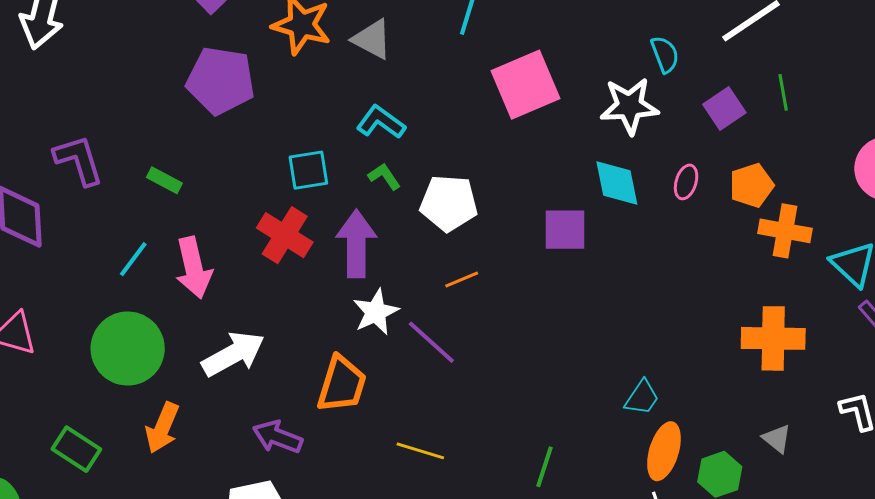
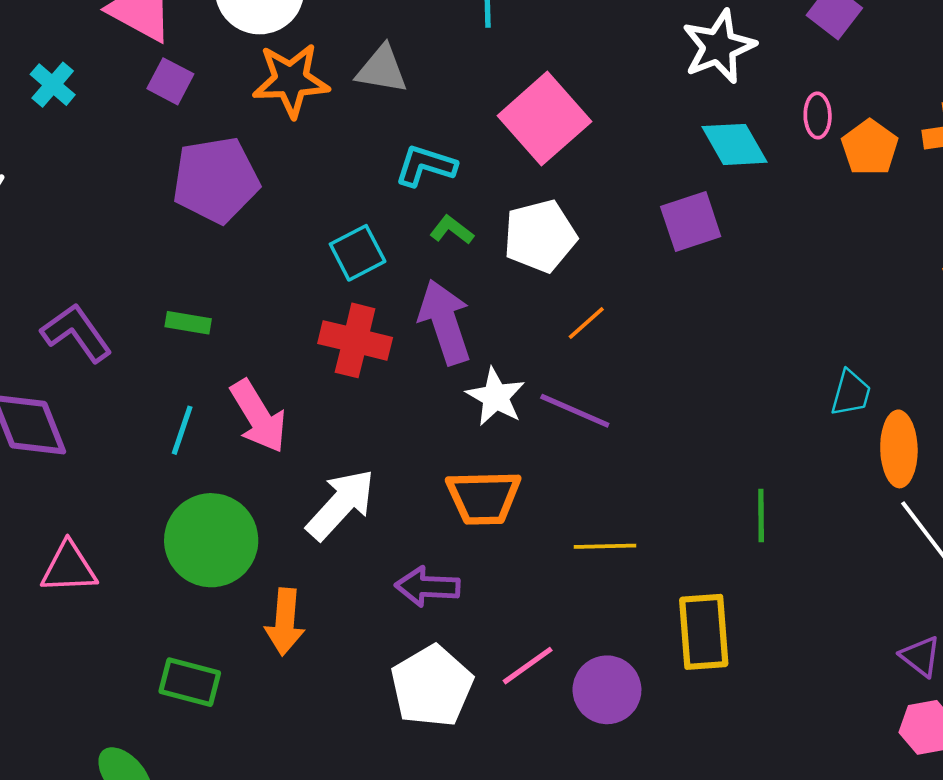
pink square: (526, 85) -> (544, 119), moved
orange pentagon: (751, 185) -> (870, 148), moved
orange trapezoid: (342, 384) -> (484, 497), turned 90

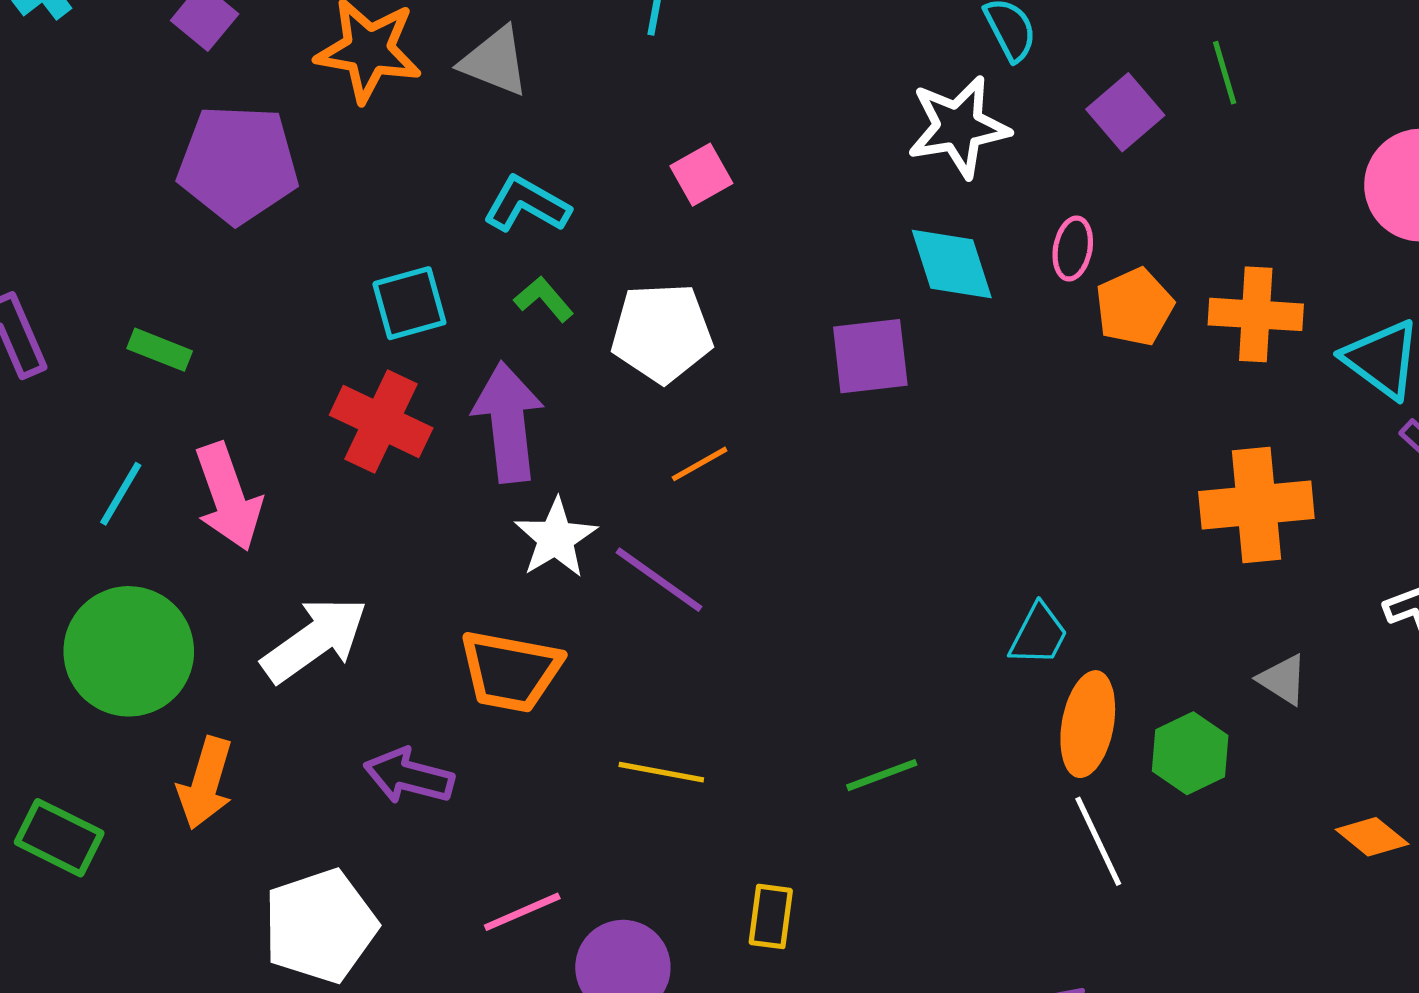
pink square: (544, 119) -> (701, 175), size x0.5
green line: (761, 516) -> (882, 775), turned 58
yellow rectangle: (704, 632) -> (771, 916), size x0.6
white pentagon: (432, 686) -> (320, 926), moved

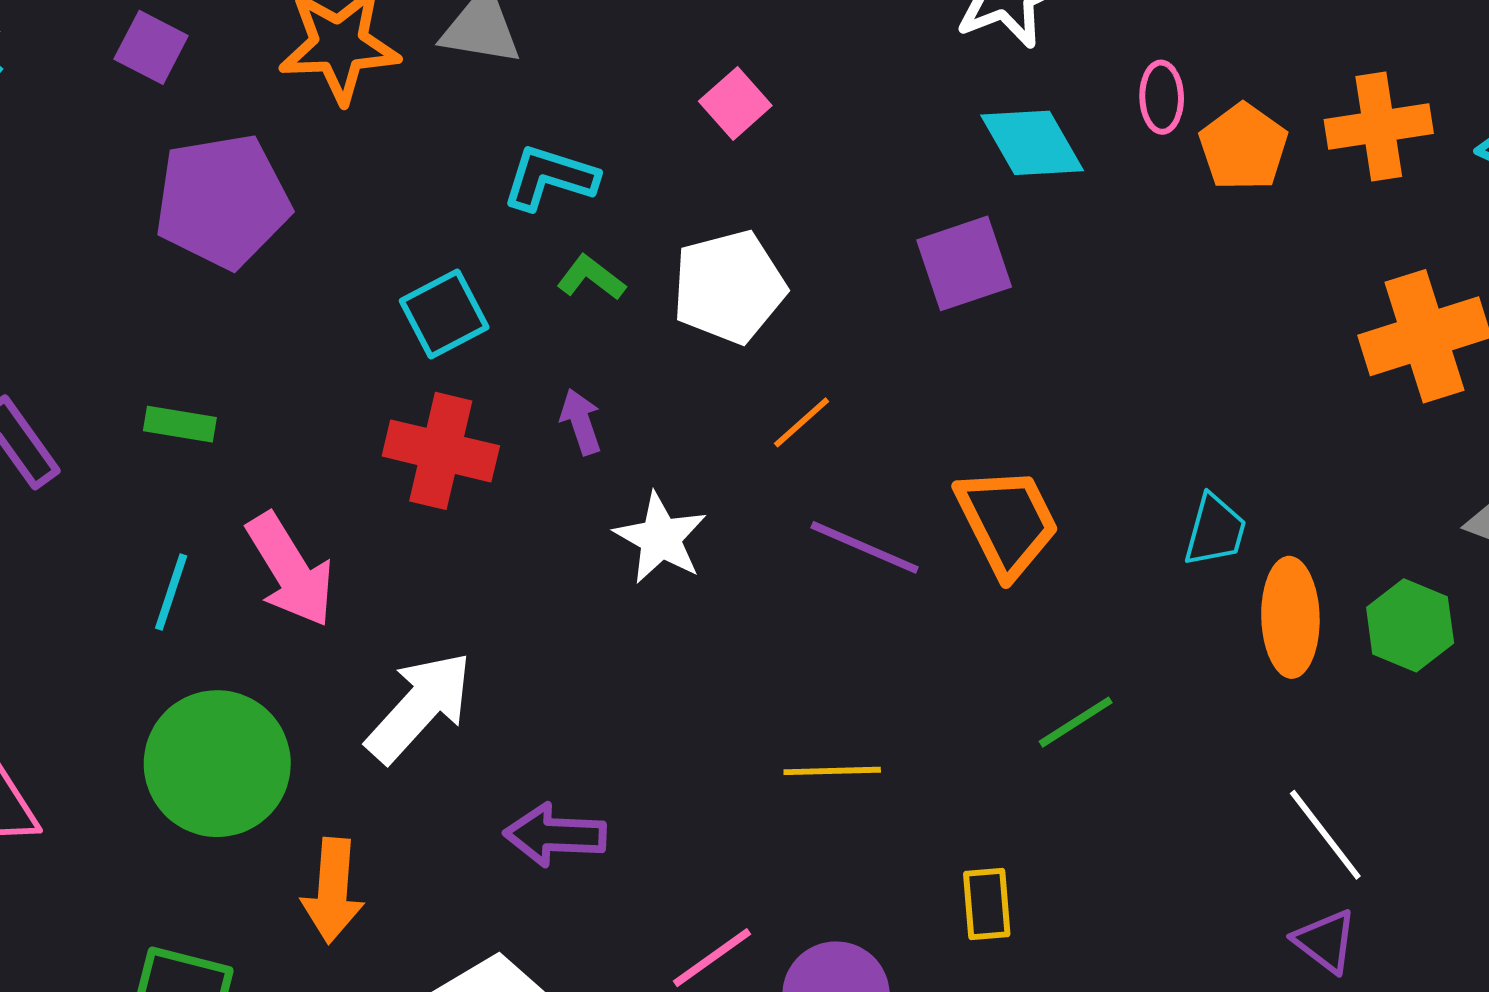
purple arrow: (508, 422) -> (581, 422), size x0.5
purple line: (659, 580) -> (865, 547), moved
orange trapezoid: (510, 671) -> (1007, 522), moved, turned -115
white line: (1098, 841) -> (1325, 835), moved

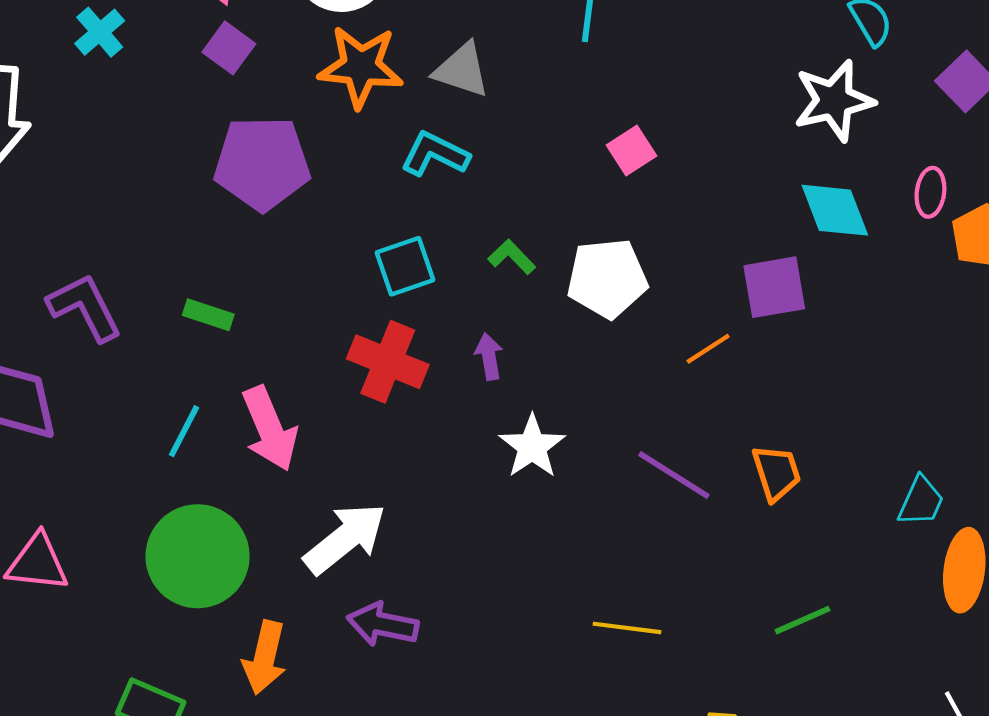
cyan L-shape: (550, 178) -> (435, 154), moved
orange line: (802, 422) -> (708, 349), moved
orange trapezoid: (1007, 522) -> (776, 473), size x0.7
purple arrow: (555, 835) -> (383, 624), moved

